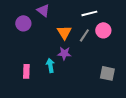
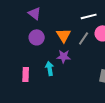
purple triangle: (43, 10) -> (35, 13), moved
purple circle: (23, 23) -> (37, 37), moved

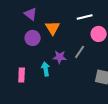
orange triangle: (64, 35) -> (53, 28), moved
gray line: (84, 38) -> (80, 52), moved

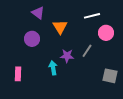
purple circle: (33, 38) -> (32, 39), moved
pink rectangle: (22, 75) -> (18, 74), moved

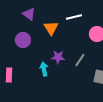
white line: (92, 16) -> (74, 17), moved
gray line: (87, 51) -> (80, 60), moved

